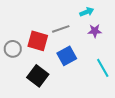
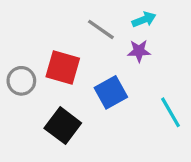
gray line: (61, 29) -> (101, 29), moved, turned 54
purple star: (95, 31) -> (139, 51), moved

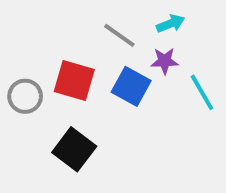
blue square: (111, 92) -> (131, 86), moved, turned -32
cyan line: (170, 112) -> (202, 92), moved

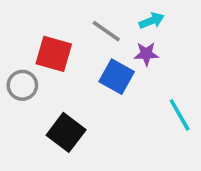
red square: (74, 81) -> (54, 54), moved
cyan line: (202, 92) -> (180, 115), moved

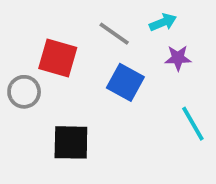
purple star: (146, 54) -> (178, 58), moved
black square: (66, 132) -> (71, 142), turned -36

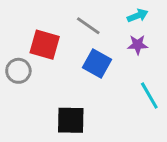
cyan arrow: (163, 22) -> (138, 16), moved
black square: (71, 142) -> (71, 120), moved

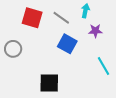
cyan arrow: (138, 16) -> (85, 11), moved, turned -56
red square: (45, 45) -> (32, 18), moved

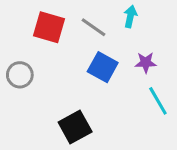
purple star: (95, 31) -> (146, 63), moved
black square: (49, 83) -> (75, 127), turned -30

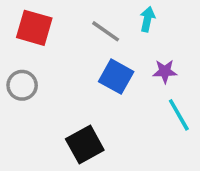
red square: (49, 27) -> (34, 28), moved

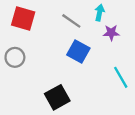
purple star: (165, 71) -> (111, 33), moved

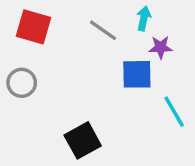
blue square: (78, 51) -> (137, 74), moved, turned -30

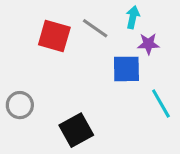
red square: (34, 27) -> (54, 36), moved
gray circle: (22, 83) -> (20, 105), moved

